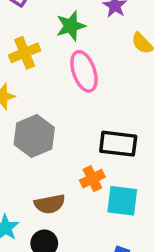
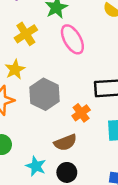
orange cross: (92, 179) -> (81, 113), moved

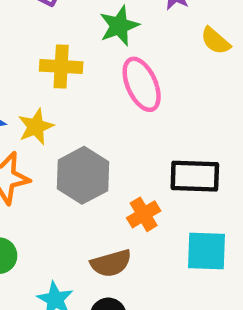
yellow cross: (26, 34) -> (61, 66), turned 30

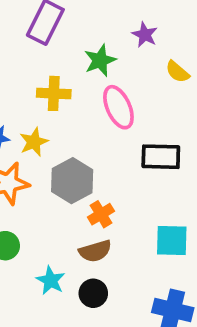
black rectangle: (195, 176) -> (161, 157), moved
orange cross: (144, 214) -> (101, 214), moved

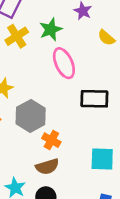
yellow cross: (54, 93) -> (17, 36), moved, turned -35
orange cross: (101, 214) -> (51, 140), turned -30

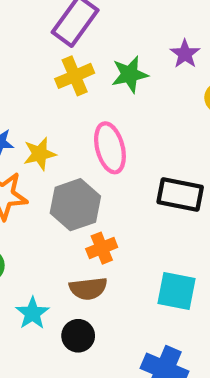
pink ellipse: (64, 63) -> (110, 148), moved
orange cross: (51, 140) -> (102, 248), turned 30

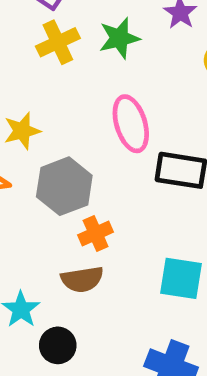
pink ellipse: (110, 148) -> (131, 124), moved
black circle: (78, 336) -> (58, 345), moved

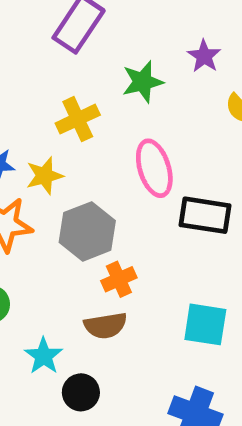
yellow cross: (58, 42) -> (78, 119), moved

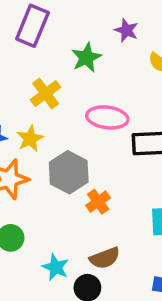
pink ellipse: (154, 168) -> (107, 117), turned -54
brown semicircle: (105, 326) -> (105, 258), moved

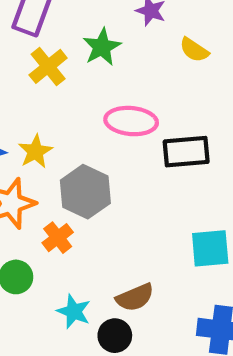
yellow cross: (46, 94) -> (48, 66), moved
orange cross: (98, 202) -> (58, 238), moved

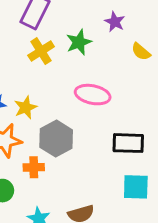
black rectangle: (186, 152) -> (128, 143), moved
orange cross: (58, 238) -> (34, 167), turned 30

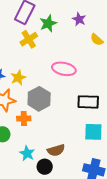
green star: (79, 42) -> (48, 23), moved

